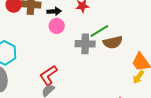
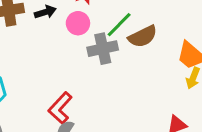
pink circle: (57, 26) -> (78, 23), moved

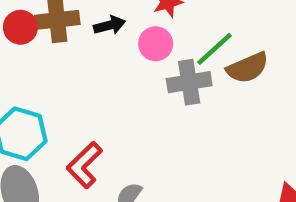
red L-shape: (60, 108) -> (84, 165), moved

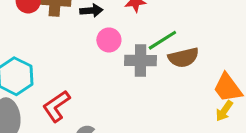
pink circle: (156, 44) -> (109, 40), moved

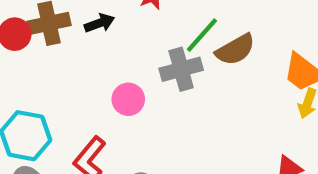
pink circle: (109, 40) -> (128, 99), moved

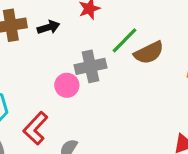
gray cross: (181, 69) -> (90, 66), moved

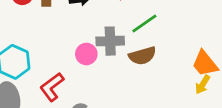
brown semicircle: (149, 53) -> (142, 56), moved

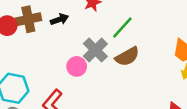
gray cross: (110, 41) -> (95, 50), turned -30

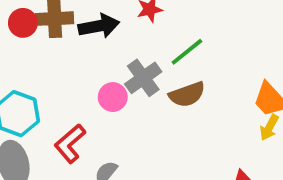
black arrow: (59, 19) -> (99, 26), size x1.5

